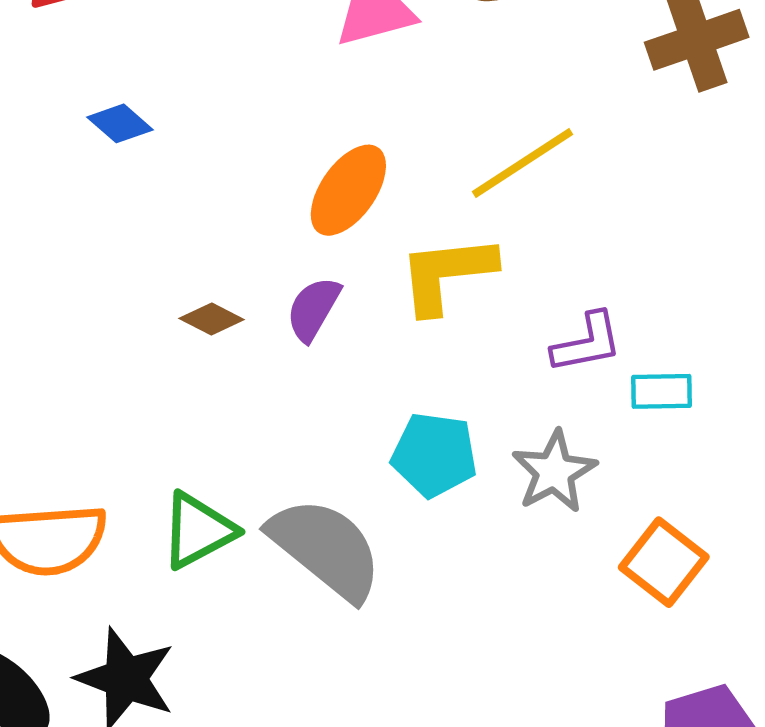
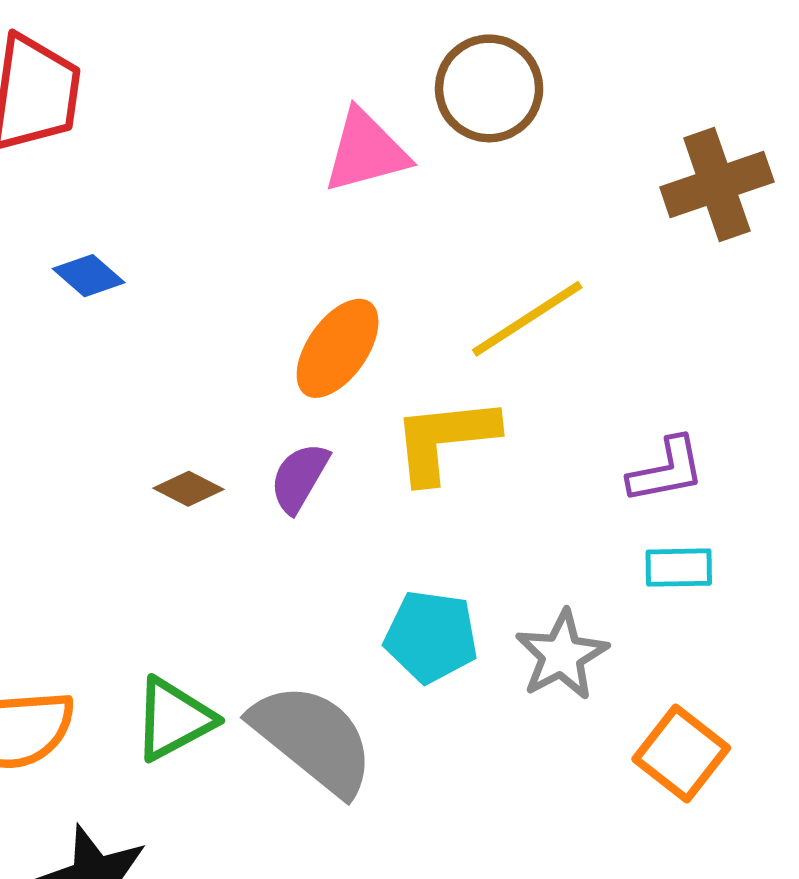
purple L-shape: (587, 343) -> (666, 470), moved

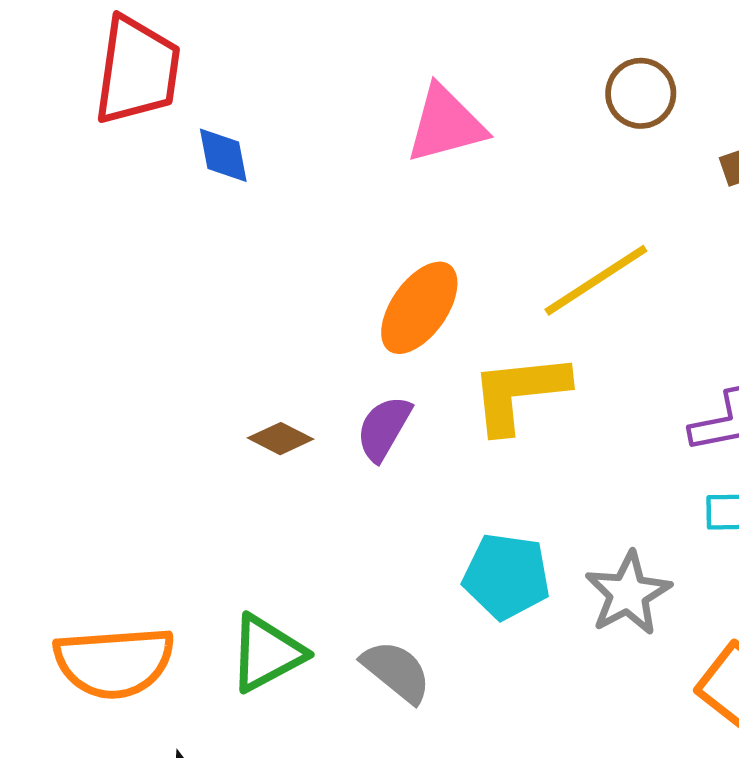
brown circle: (489, 88) -> (641, 93), moved, size x0.7
blue diamond: (89, 276) -> (223, 155), moved, turned 38
gray semicircle: (313, 739) -> (396, 671), size x0.6

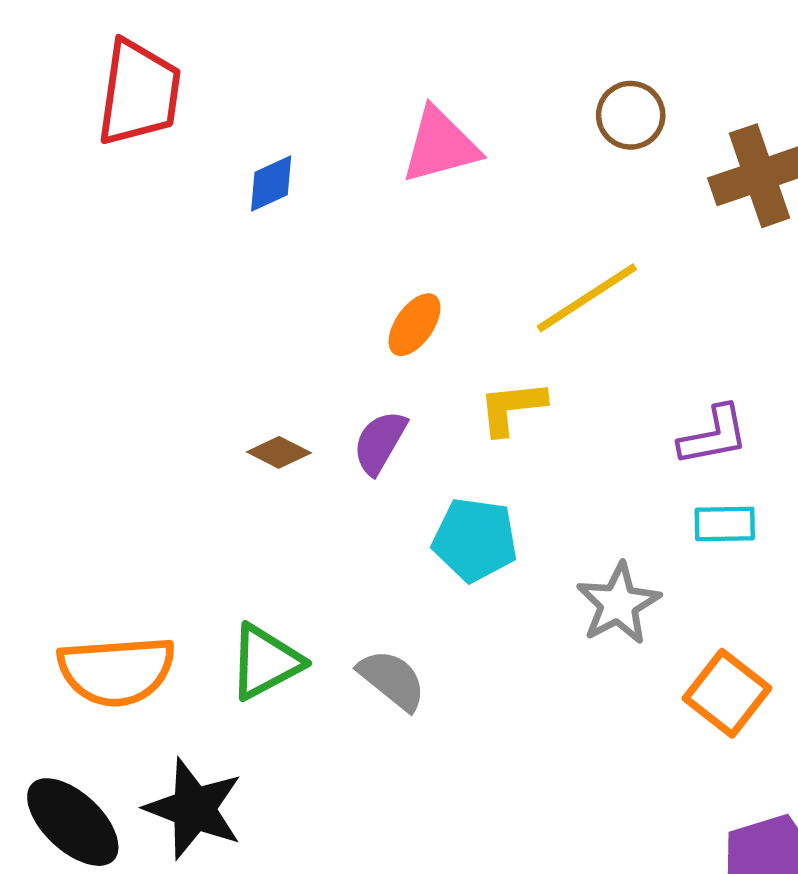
blue diamond: (223, 155) -> (271, 184), moved, turned 76
orange ellipse: (419, 308) -> (414, 325), size x0.7
yellow L-shape: (519, 393) -> (512, 408), size x0.7
cyan pentagon: (506, 576) -> (475, 540), moved

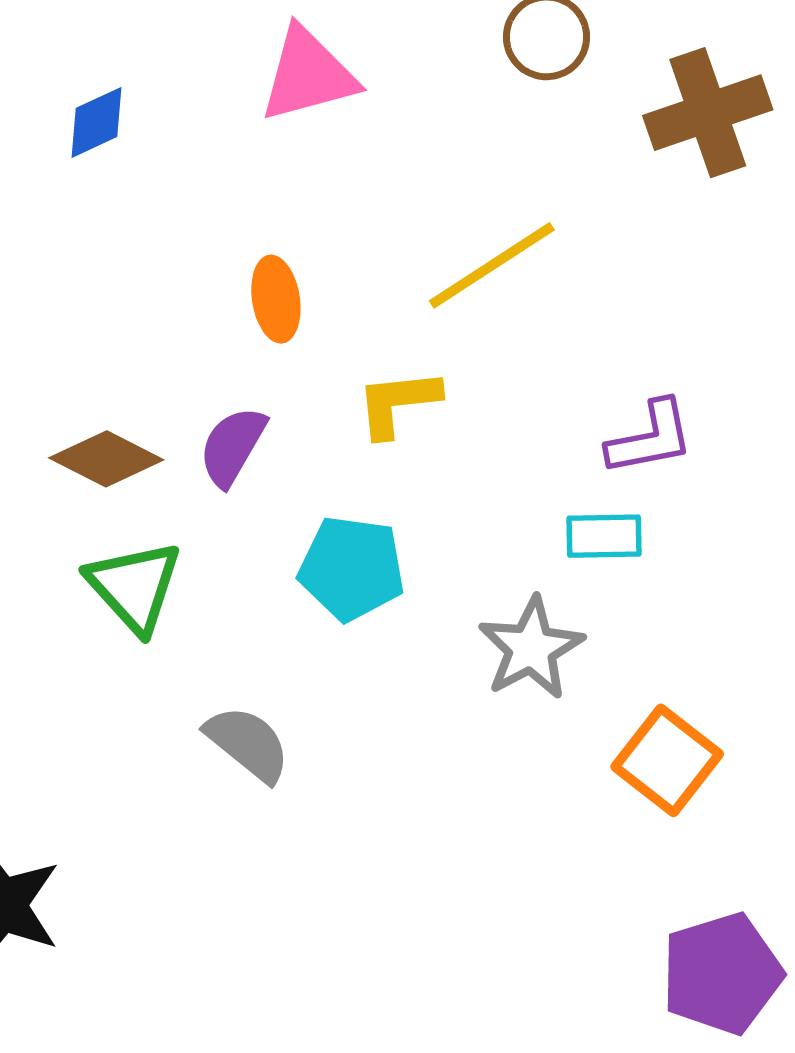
orange ellipse: (414, 325) -> (276, 299), turned -44
brown diamond: (279, 452) -> (106, 459), size x1.4
cyan rectangle: (725, 524) -> (604, 536), moved
green triangle: (265, 662) -> (134, 587), moved, turned -44

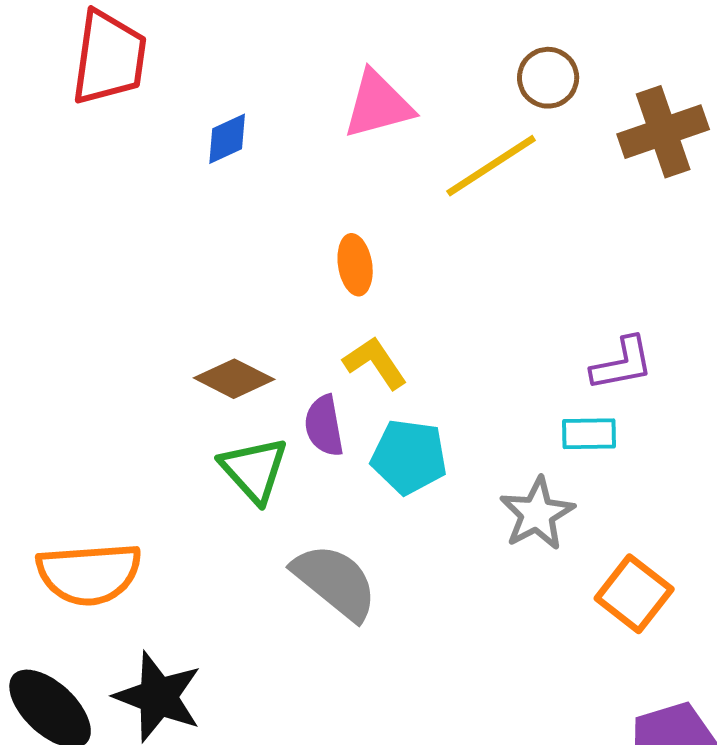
yellow line: (492, 265) -> (491, 166), moved
yellow L-shape: (398, 403) -> (375, 363), moved, turned 62
purple semicircle: (232, 446) -> (324, 426), moved, turned -40
gray semicircle: (248, 744) -> (335, 582), size x1.4

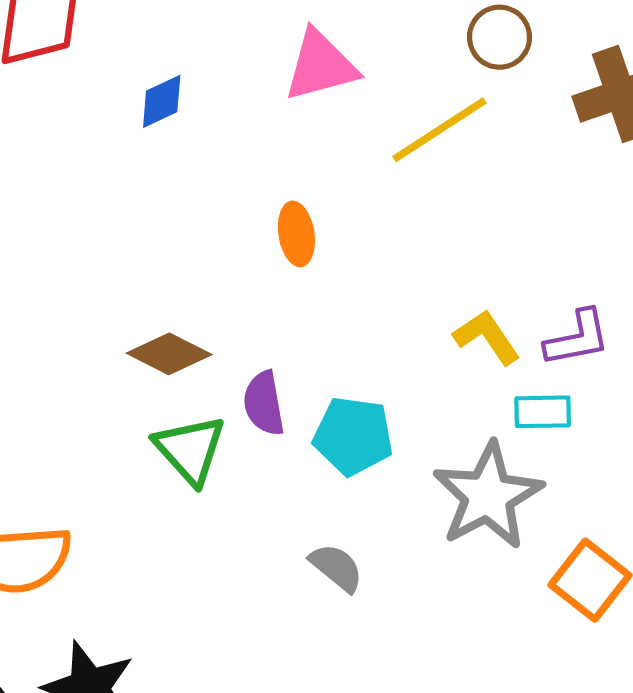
yellow L-shape: (375, 363) -> (487, 337), moved
gray star: (537, 514) -> (488, 496), size x1.4
gray semicircle: (335, 582) -> (336, 567), moved, size x0.6

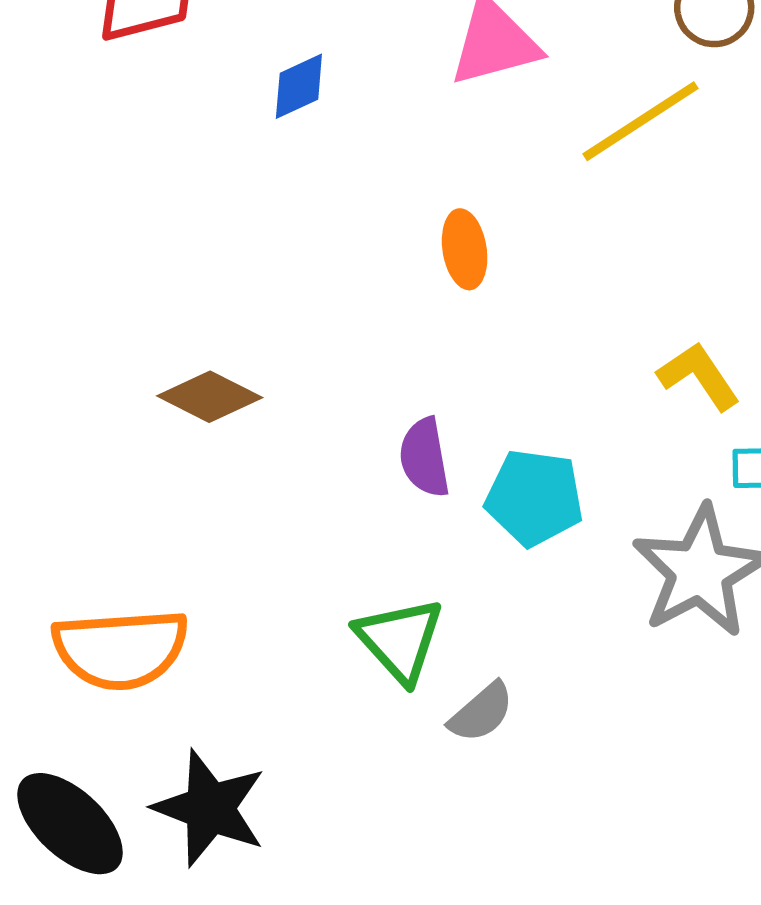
brown diamond: (169, 354) -> (210, 397), moved
green triangle: (190, 450) -> (400, 640), moved
gray semicircle: (336, 567) -> (481, 712), moved, turned 100

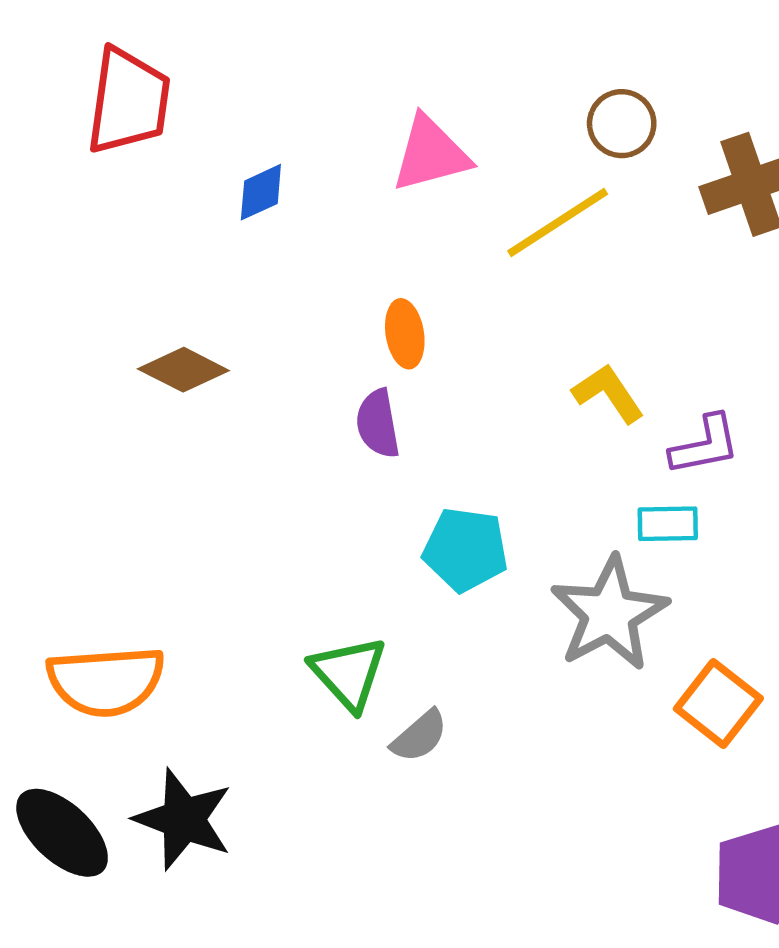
yellow L-shape: (699, 376) -> (608, 393), moved
brown diamond: (210, 397) -> (183, 370), moved
purple semicircle: (424, 458) -> (378, 424), moved

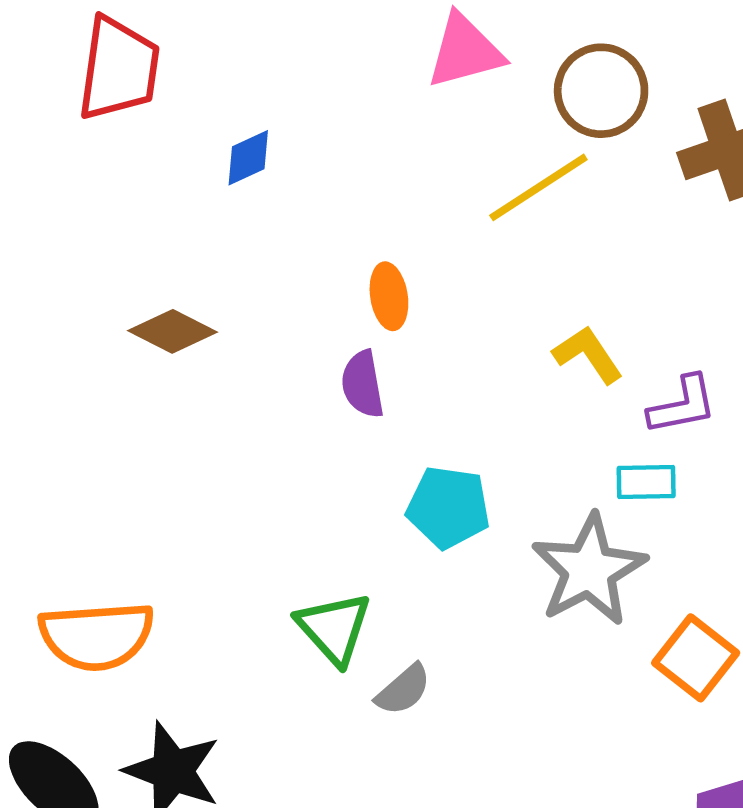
brown circle: (622, 124) -> (601, 91), size x1.4
pink triangle: (431, 154) -> (465, 51), moved

